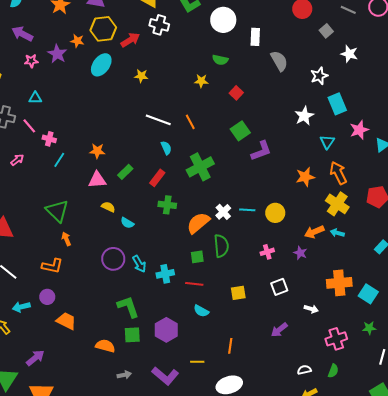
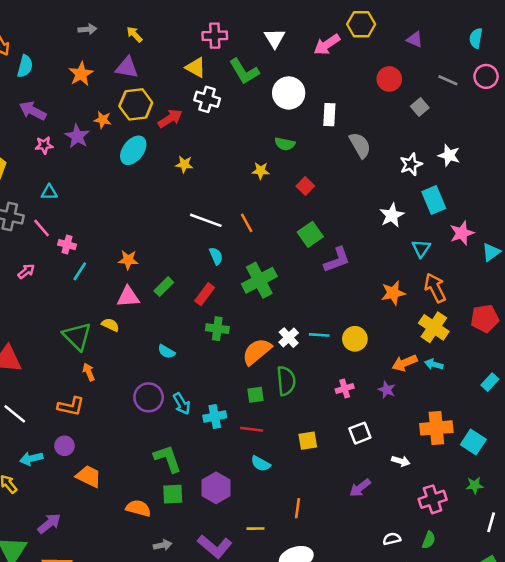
white star: (349, 54) -> (449, 155), moved
yellow semicircle: (108, 207) -> (110, 325), moved

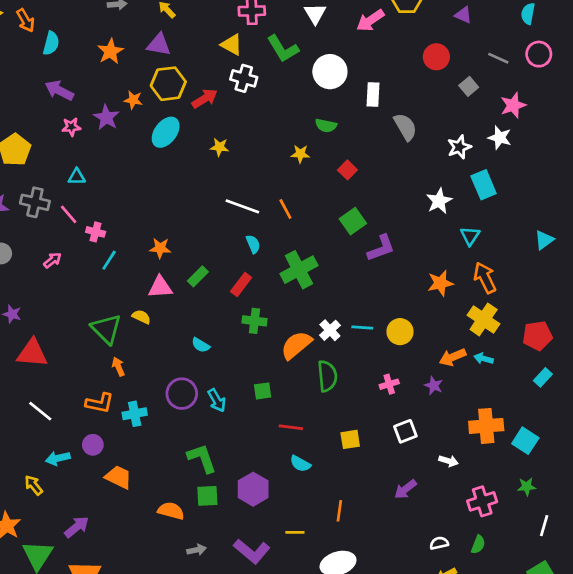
pink star: (462, 233) -> (513, 105), moved
red pentagon: (485, 318) -> (537, 336), moved
green square: (256, 395) -> (263, 391), moved
cyan cross: (215, 416) -> (135, 414), moved

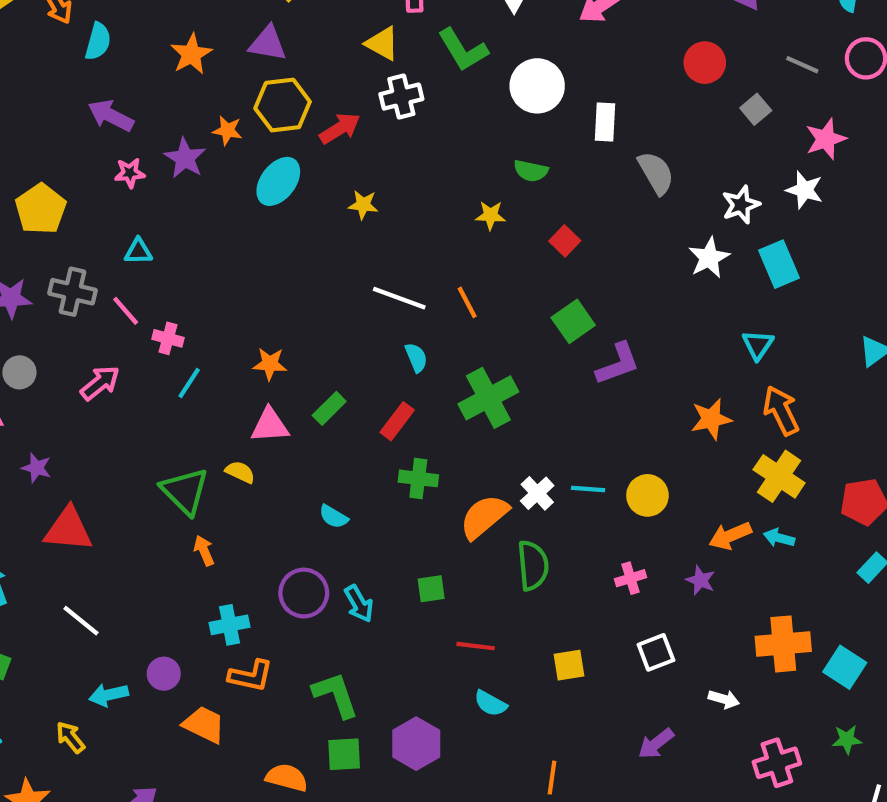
white cross: (244, 78) -> (401, 97), turned -30
white star: (439, 201) -> (709, 258), moved
pink arrow: (52, 260) -> (100, 383), size x1.4
orange L-shape: (100, 403) -> (251, 676), moved

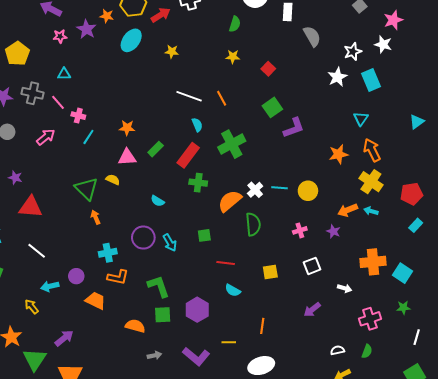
green semicircle: (531, 171) -> (235, 24), moved, turned -84
red rectangle: (397, 421) -> (188, 155), size x1.4

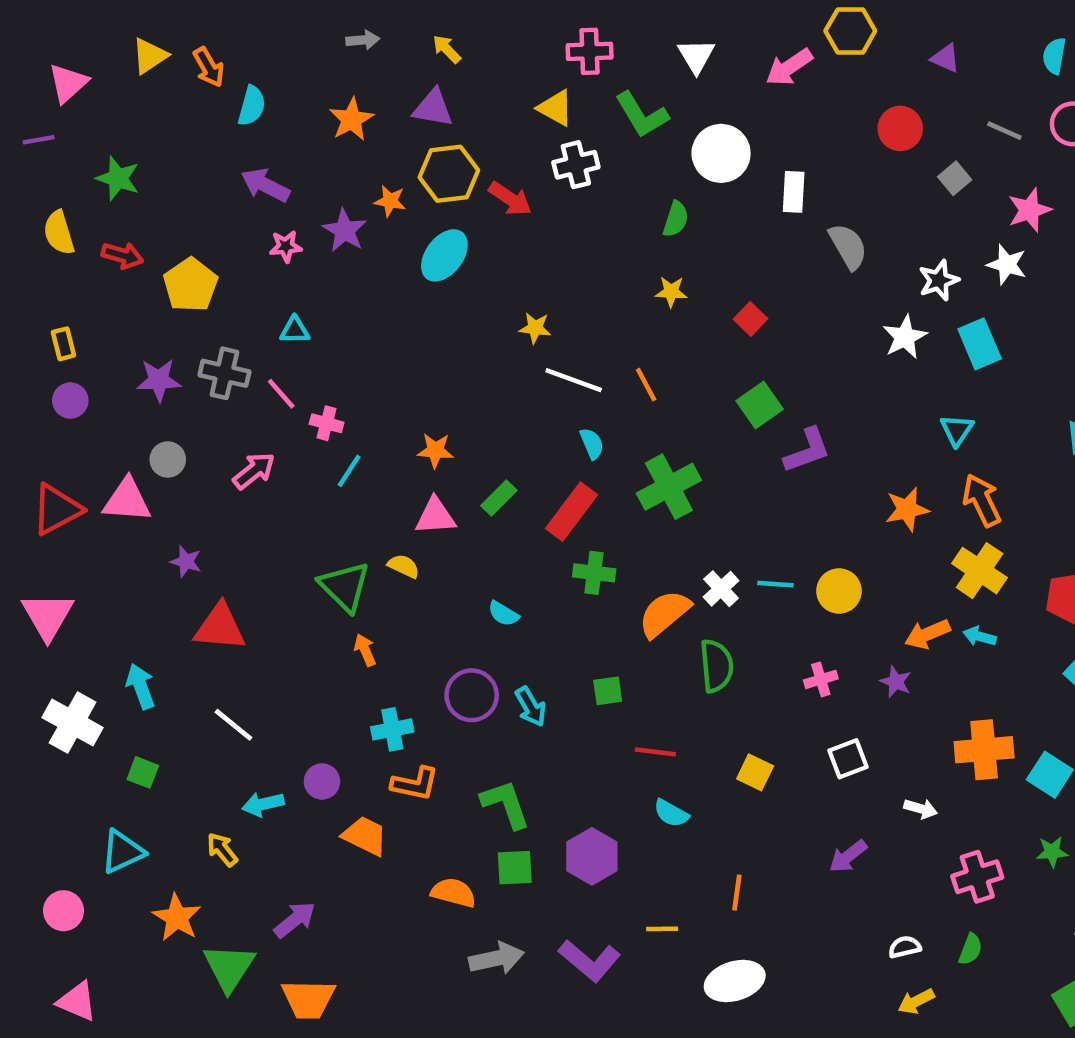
red arrow: (161, 15) -> (510, 199), turned 66
yellow star: (172, 52) -> (535, 328), moved
yellow square: (270, 272) -> (755, 772), turned 35
gray arrow: (155, 355) -> (497, 958), size x1.6

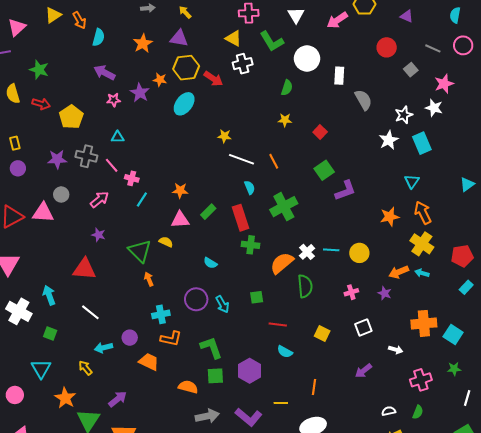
red rectangle: (571, 512) -> (241, 218), turned -55
purple star: (186, 562) -> (98, 235), moved
cyan triangle: (122, 852) -> (41, 369), turned -35

